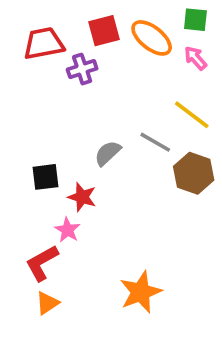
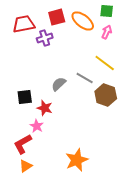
pink arrow: (195, 58) -> (107, 32), turned 64

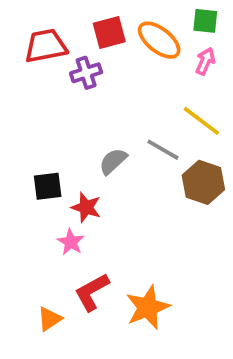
red L-shape: (23, 144) -> (92, 292), moved

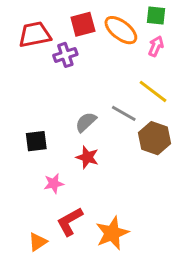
red star: (86, 207) -> (87, 157), moved
pink star: (71, 242) -> (54, 183), turned 30

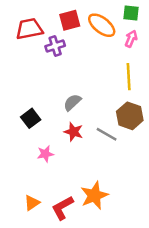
yellow line: (153, 91) -> (129, 77), turned 50
gray line: (124, 113) -> (107, 134), moved
black square: (36, 141) -> (31, 118), turned -30
red L-shape: (70, 221) -> (62, 208), moved

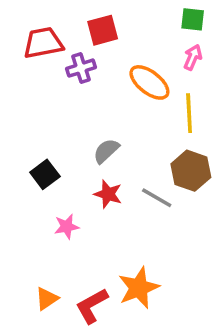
orange ellipse: (102, 25) -> (149, 82), moved

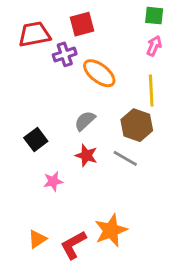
orange ellipse: (149, 82) -> (99, 73), moved
brown hexagon: (191, 171) -> (137, 125), moved

